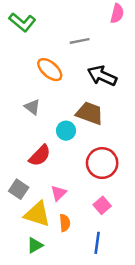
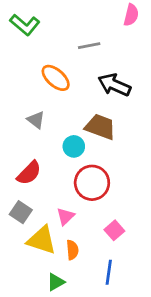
red semicircle: (40, 156) -> (29, 173), moved
red circle: (102, 163) -> (92, 183), moved
green triangle: (35, 245) -> (56, 282), moved

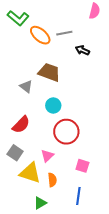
orange ellipse: (56, 78) -> (40, 35), moved
black arrow: (114, 85) -> (82, 50), moved, size x0.6
brown trapezoid: (100, 127) -> (49, 72), moved
pink square: (114, 230) -> (82, 166), turned -32

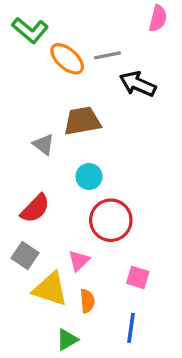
black arrow: (82, 50) -> (138, 84), size x1.5
brown trapezoid: (49, 72) -> (82, 121), turned -30

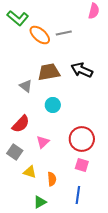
black arrow: (138, 84) -> (82, 70), moved
red circle: (111, 220) -> (82, 139), moved
pink triangle: (79, 261) -> (43, 142), moved
yellow triangle: (50, 289) -> (30, 172), size x0.6

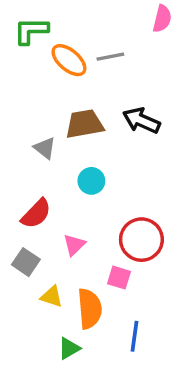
green L-shape: (18, 18) -> (31, 31), turned 140
pink square: (82, 165) -> (119, 278), moved
orange semicircle: (52, 179) -> (90, 309), size x1.6

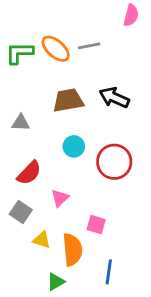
green L-shape: (31, 31) -> (19, 53), moved
gray triangle: (45, 148) -> (21, 123), moved, turned -36
red circle: (141, 240) -> (114, 162), moved

